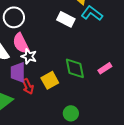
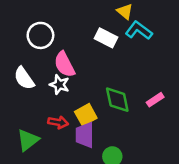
pink semicircle: (21, 43) -> (64, 64), moved
purple trapezoid: (18, 72) -> (85, 135), moved
red arrow: (28, 86) -> (58, 122), turned -56

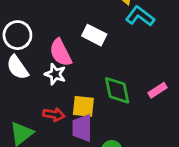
white circle: (40, 35) -> (17, 35), moved
white rectangle: (106, 38) -> (94, 35), moved
yellow square: (86, 115) -> (83, 106), turned 35

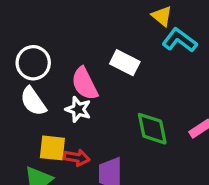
yellow square: (83, 106) -> (52, 148), moved

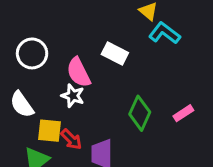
white semicircle: (33, 101) -> (22, 104), moved
green diamond: (152, 129) -> (140, 113), turned 36
red arrow: (77, 158) -> (71, 139), turned 35

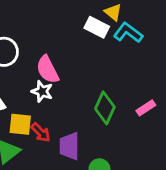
white rectangle: (115, 53) -> (97, 27), moved

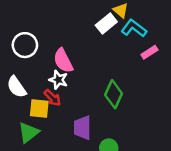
white rectangle: (97, 27) -> (106, 24), turned -66
pink rectangle: (146, 108) -> (149, 52), moved
red arrow: (41, 132) -> (52, 98), moved

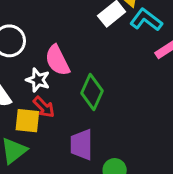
white star: (58, 80) -> (38, 80), moved
green diamond: (114, 94) -> (92, 92), moved

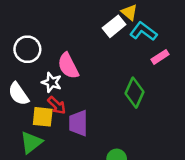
green diamond: (92, 92) -> (134, 93), moved
purple trapezoid: (81, 145) -> (78, 123), moved

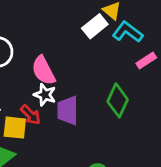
white star: (52, 82) -> (45, 95), moved
purple trapezoid: (78, 123) -> (68, 110), moved

